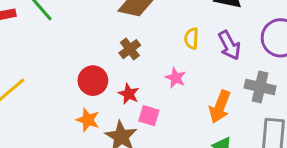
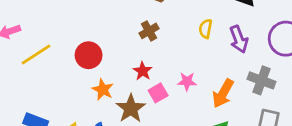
pink star: (176, 78) -> (187, 81), moved, turned -30
red circle: (93, 81) -> (89, 55), moved
pink square: (149, 116) -> (158, 93), turned 36

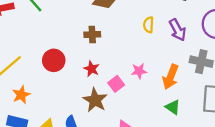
brown cross: (149, 31) -> (92, 35), moved, turned 35
red star: (143, 71) -> (92, 69), moved
orange star: (103, 90) -> (21, 95), moved, turned 30

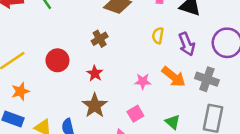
brown cross: (92, 35) -> (100, 39), turned -35
orange arrow: (171, 77) -> (174, 77), moved, turned -80
pink square: (116, 84) -> (135, 114), moved

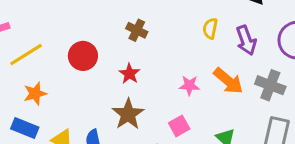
brown cross: (100, 39) -> (137, 30), turned -35

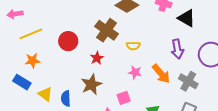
yellow semicircle: (210, 28) -> (133, 46), moved, turned -112
brown cross: (137, 30) -> (106, 30), size x1.6

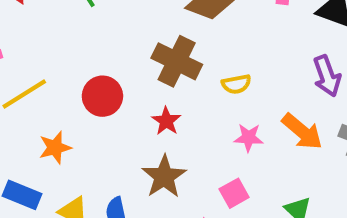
orange star: (33, 61) -> (55, 148), moved

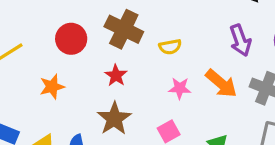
red circle: (102, 96) -> (71, 39), moved
orange star: (55, 148) -> (52, 87), moved

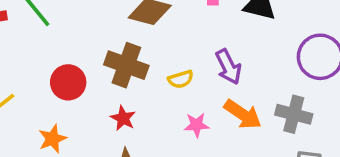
purple arrow: (240, 40) -> (228, 67), moved

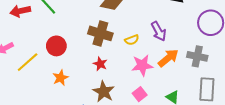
red circle: (68, 82) -> (56, 46), moved
orange arrow: (243, 114) -> (168, 58), turned -70
pink star: (197, 125) -> (142, 65), size x1.5

